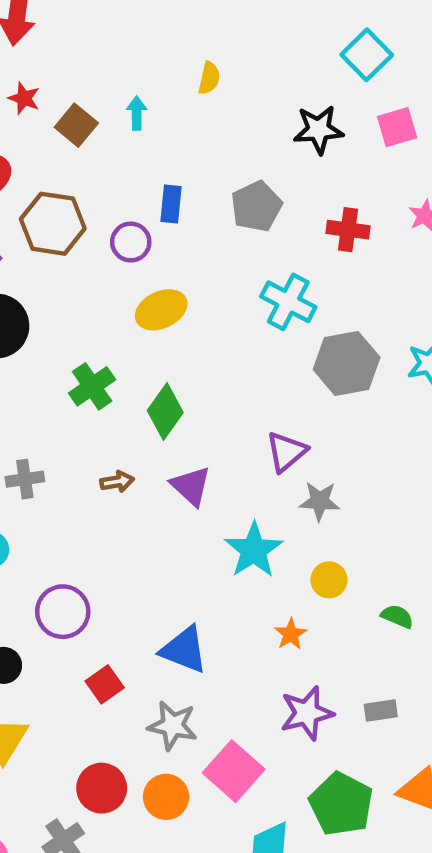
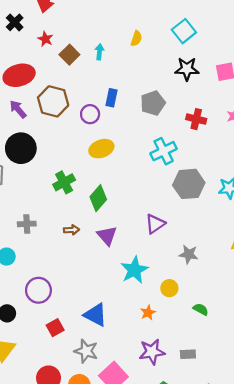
cyan square: (367, 55) -> (184, 31), moved
cyan cross: (288, 302) -> (164, 151), turned 30
gray star: (320, 501) -> (189, 254), moved

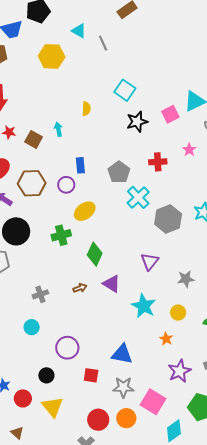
gray pentagon: (153, 103) -> (119, 172), moved
green cross: (64, 182) -> (61, 235), moved, turned 30
red square: (55, 328) -> (91, 375), turned -35

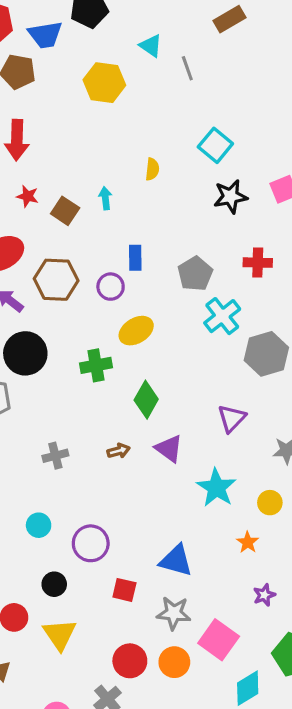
cyan circle: (32, 327) -> (39, 525), moved
purple star: (179, 371) -> (264, 595), size x0.6

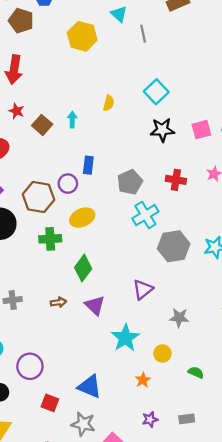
brown hexagon: (56, 280) -> (39, 197), moved

